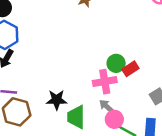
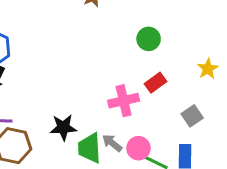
green circle: (116, 63) -> (149, 39), moved
gray arrow: (107, 106) -> (112, 143), moved

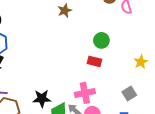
red rectangle: (156, 83) -> (94, 61), moved, turned 48
pink cross: (124, 101) -> (85, 93), moved

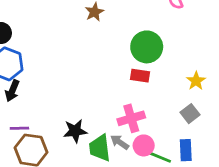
green circle: (101, 40) -> (147, 47), size x1.5
yellow star: (141, 62) -> (196, 81), moved

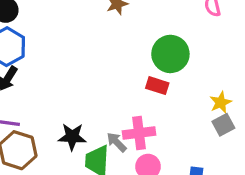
gray square: (190, 114) -> (223, 125), moved
gray arrow: (120, 142) -> (117, 142), moved

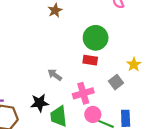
gray square: (223, 125) -> (116, 82), moved
gray arrow: (117, 142) -> (55, 75), moved

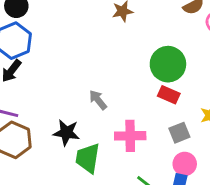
red rectangle: (90, 60) -> (169, 95), moved
pink circle: (93, 114) -> (185, 164), moved

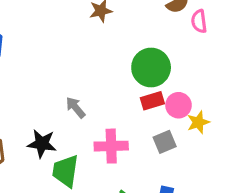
red rectangle: (169, 95) -> (152, 101), turned -40
pink circle: (185, 164) -> (178, 105), moved

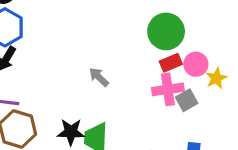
black star: (42, 144) -> (71, 132), moved
pink cross: (111, 146) -> (168, 89), moved

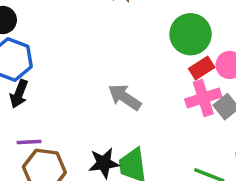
gray arrow: (99, 77) -> (125, 97), size x1.4

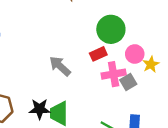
red rectangle: (202, 68) -> (98, 54), moved

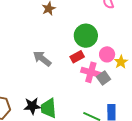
gray arrow: (60, 66) -> (42, 59), moved
pink cross: (114, 74) -> (91, 72), turned 30

